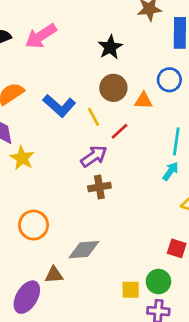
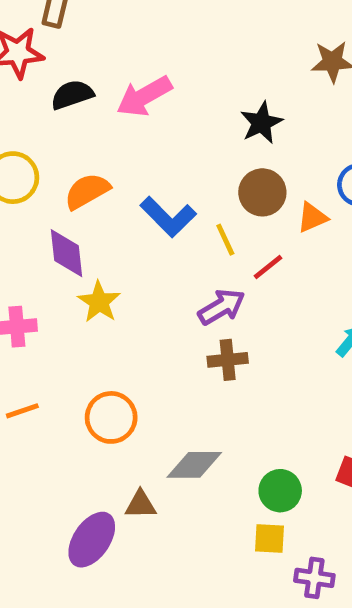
orange triangle: (144, 101) -> (312, 217), turned -30
green circle: (158, 282) -> (280, 491), moved

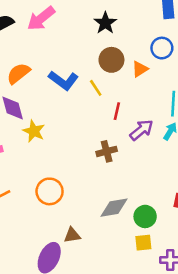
red line: (268, 267) -> (117, 111), moved, turned -30
purple arrow: (222, 307) -> (141, 130), moved
gray diamond: (194, 465) -> (114, 208), moved

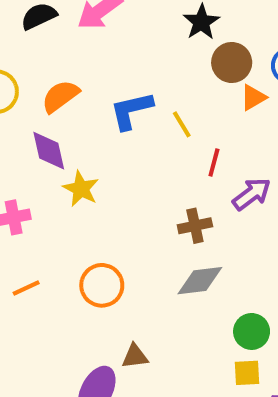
brown circle: (111, 60) -> (232, 62), moved
blue L-shape: (64, 80) -> (131, 110), turned 128
gray diamond: (114, 208) -> (200, 281), moved

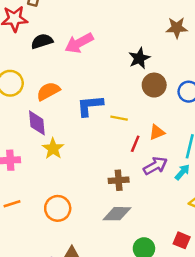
orange triangle: (253, 97) -> (157, 132), moved
yellow line: (182, 124) -> (119, 118), turned -56

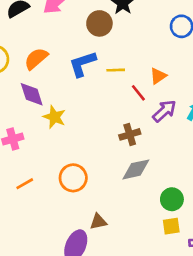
brown circle: (154, 85) -> (99, 23), moved
red line: (135, 144) -> (138, 93), turned -49

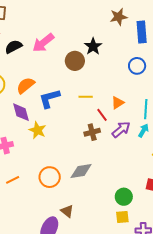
blue L-shape: (82, 64) -> (49, 98), moved
brown cross: (130, 134) -> (92, 132), moved
gray diamond: (136, 169) -> (81, 171), moved
brown triangle: (98, 222) -> (67, 211), turned 48

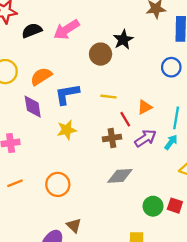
yellow star: (37, 130) -> (67, 130), moved, turned 30
gray diamond: (81, 171) -> (120, 176), moved
green circle: (124, 197) -> (153, 206), moved

